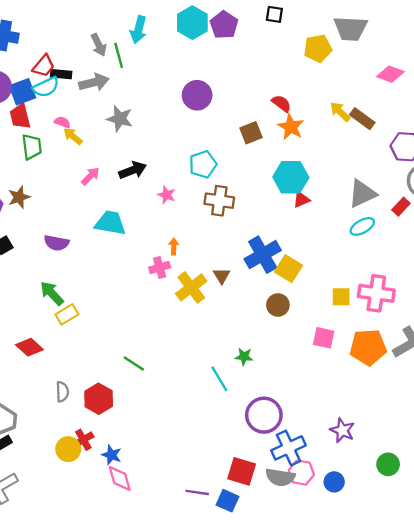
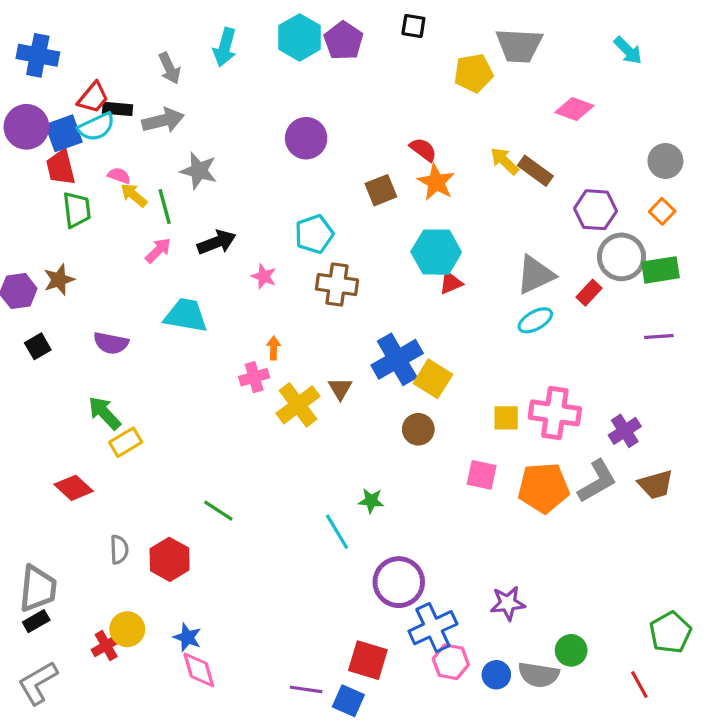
green line: (119, 55) -> (165, 206), moved
purple star: (342, 430) -> (508, 603), turned -30
red cross: (83, 440) -> (106, 645), moved
gray semicircle: (280, 477) -> (539, 675), moved

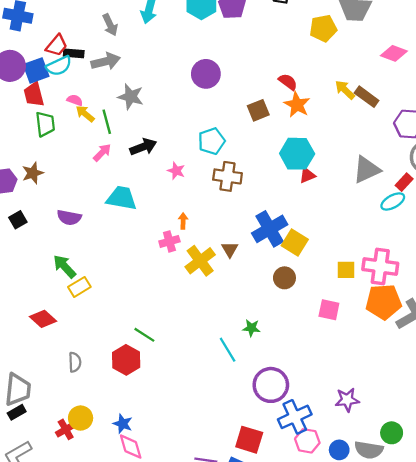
cyan ellipse: (535, 320) -> (393, 202), moved
orange pentagon: (543, 488) -> (384, 302), moved
red hexagon: (170, 559) -> (126, 360), moved

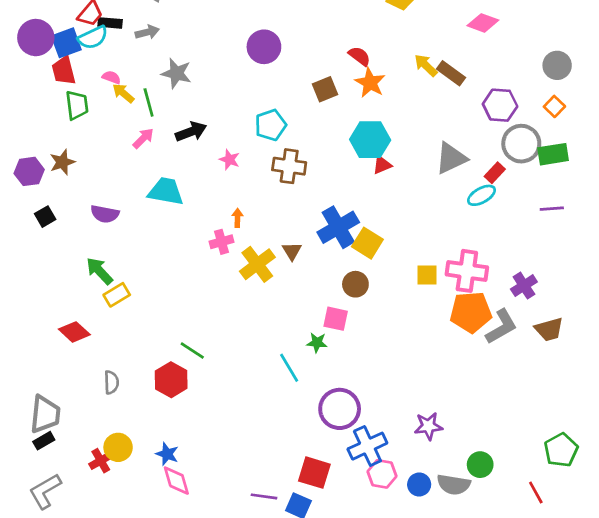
gray arrow: (106, 61) -> (147, 32), size x0.7
pink square: (329, 310) -> (336, 319), moved

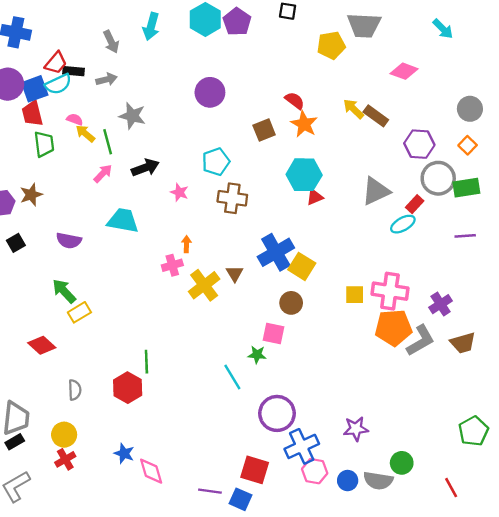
green line: (192, 351) -> (146, 362), turned 55
yellow circle: (118, 447) -> (64, 435), moved
green pentagon: (561, 450) -> (473, 431), moved
pink diamond: (176, 481) -> (151, 471), moved

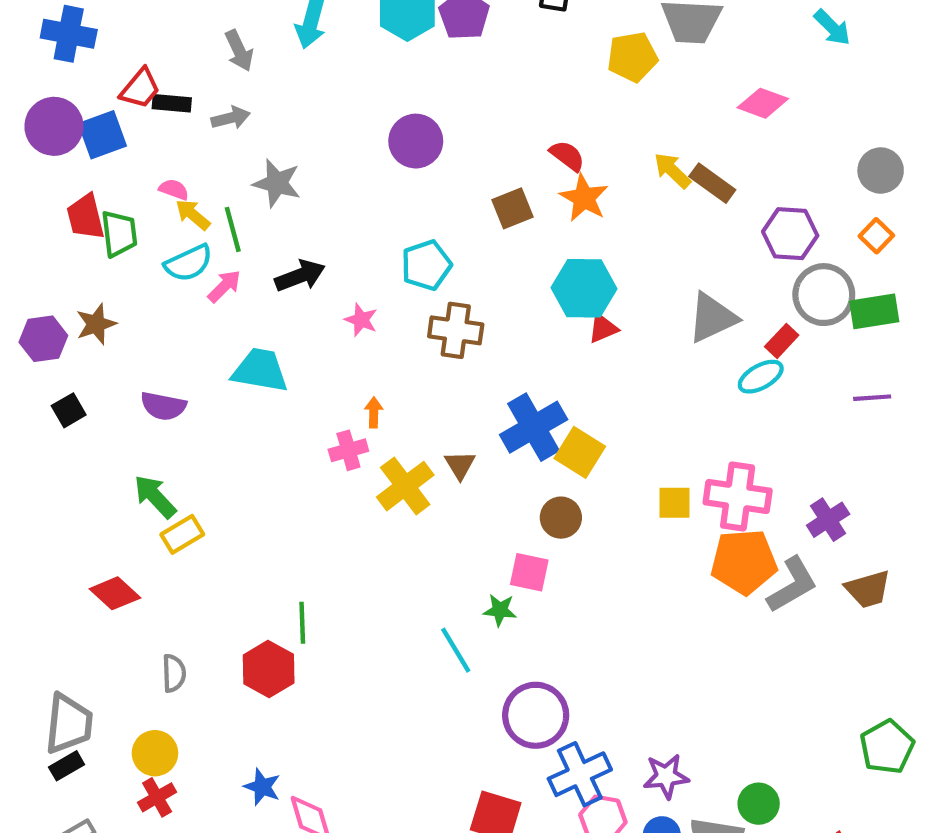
cyan semicircle: (58, 84) -> (189, 263), moved
red trapezoid: (32, 114) -> (86, 217), moved
purple star: (356, 429) -> (666, 776), moved

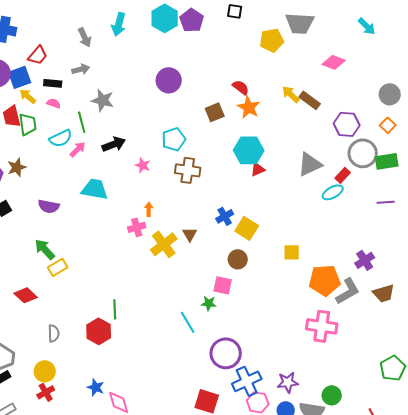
black rectangle: (172, 103) -> (53, 83), moved
yellow arrow: (193, 215) -> (28, 96), moved
blue cross: (534, 427) -> (225, 216), size x0.6
pink cross: (738, 497) -> (322, 326), moved

